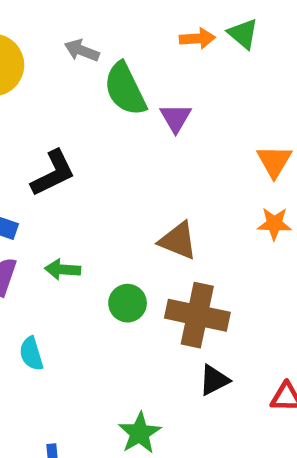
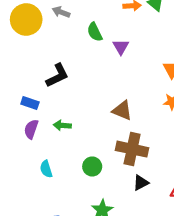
gray arrow: (82, 51) -> (61, 12), moved
green semicircle: (125, 89) -> (95, 32), size x0.7
green circle: (128, 303) -> (92, 167), moved

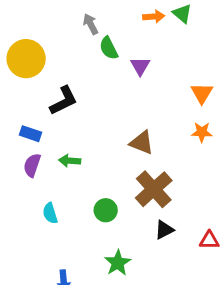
gray arrow: (61, 12) -> (91, 24), moved, turned 42
yellow circle: (26, 19) -> (26, 59), moved
brown cross: (132, 149) -> (154, 189), turned 36

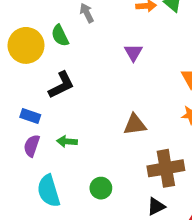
green semicircle: (109, 48) -> (60, 36), moved
brown triangle: (142, 143) -> (135, 125), turned -30
brown cross: (154, 189) -> (166, 168), moved, turned 32
cyan semicircle: (50, 213) -> (49, 191), size x1.6

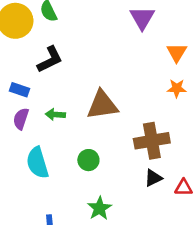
purple triangle: (133, 52) -> (142, 18), moved, size x1.4
brown triangle: (135, 125) -> (102, 105), moved, size x1.4
black triangle: (156, 206) -> (153, 178), moved

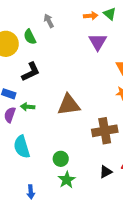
green arrow: (55, 115) -> (28, 107), moved
green circle: (88, 160) -> (61, 159), moved
black triangle: (153, 178) -> (106, 172), moved

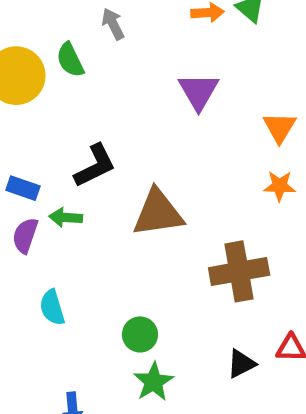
purple triangle: (98, 42) -> (199, 91), moved
black L-shape: (31, 72) -> (95, 166), moved
cyan semicircle: (22, 147) -> (52, 307), size x0.7

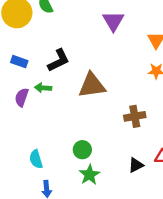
blue rectangle: (23, 188) -> (19, 62), moved
brown cross: (239, 271) -> (135, 116), size x0.7
cyan semicircle: (52, 307) -> (36, 159), moved

